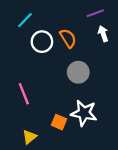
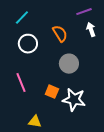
white circle: (42, 42) -> (28, 44), moved
orange square: (59, 122) -> (52, 92), moved
yellow triangle: (29, 137) -> (35, 122), moved, turned 48

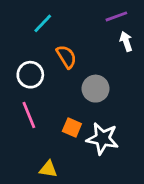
cyan line: (22, 18) -> (43, 23), moved
orange semicircle: (60, 34) -> (66, 57), moved
white circle: (28, 44) -> (30, 75), moved

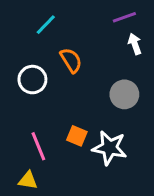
gray circle: (96, 89) -> (124, 94), moved
pink line: (29, 115) -> (38, 146), moved
yellow triangle: (48, 169) -> (28, 180), moved

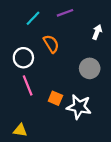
purple line: (124, 17) -> (65, 13), moved
white arrow: (135, 44) -> (97, 32), turned 40
pink line: (38, 146) -> (28, 85), moved

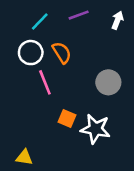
white arrow: (97, 32) -> (117, 20), moved
white circle: (23, 58) -> (31, 53), moved
pink line: (28, 85) -> (45, 82), moved

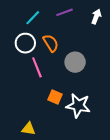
gray circle: (108, 82) -> (75, 62), moved
yellow triangle: (24, 157) -> (28, 129), moved

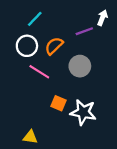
purple line: (64, 12) -> (84, 31), moved
orange semicircle: (51, 43) -> (54, 46), turned -102
pink line: (37, 67) -> (39, 72), turned -36

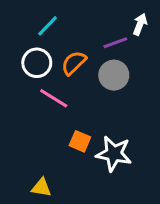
gray circle: (80, 66) -> (114, 75), moved

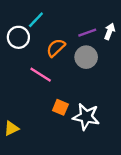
white arrow: (140, 24) -> (109, 31), moved
white circle: (37, 63) -> (18, 37), moved
yellow triangle: (41, 188) -> (11, 128), moved, turned -35

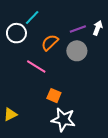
white star: (86, 117) -> (63, 120), moved

